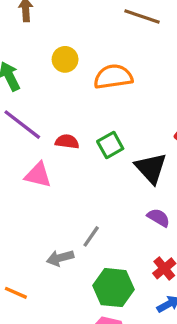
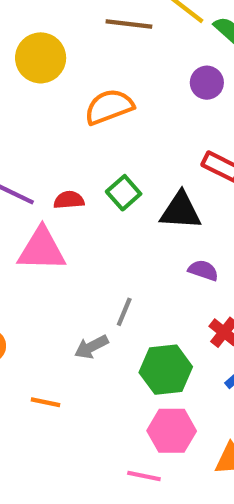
yellow circle: (65, 59) -> (41, 58), moved, size x1.5
black triangle: (151, 168) -> (181, 211), turned -32
pink triangle: (38, 175) -> (42, 249), size x1.4

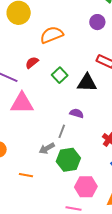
red semicircle: (69, 200) -> (32, 63), moved, turned -32
purple semicircle: (203, 270) -> (77, 113), moved
green hexagon: (166, 370) -> (68, 160), moved

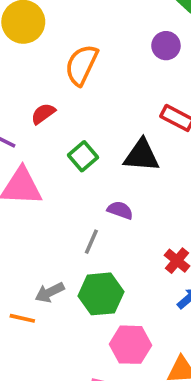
orange semicircle: (52, 35) -> (82, 65), turned -45
green square: (60, 75) -> (83, 156), moved
gray arrow: (47, 148) -> (50, 292), moved

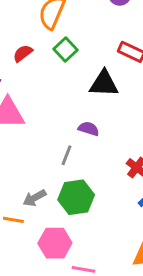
green square: (83, 156) -> (65, 50), moved
pink hexagon: (130, 345) -> (55, 243), moved

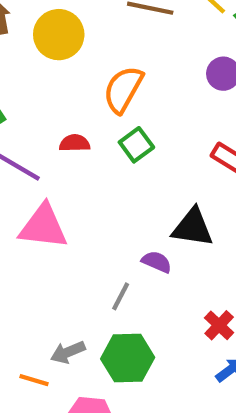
red semicircle: (23, 53) -> (75, 143), turned 30
black triangle: (104, 84) -> (193, 227), moved

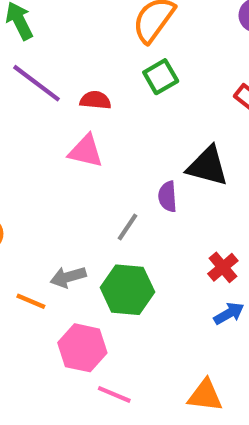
red semicircle: (75, 143) -> (95, 100), moved
pink triangle: (43, 227) -> (86, 151), moved, size x0.7
purple semicircle: (157, 262) -> (168, 197), turned -124

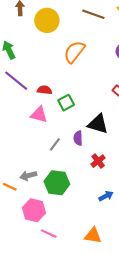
green square: (161, 77) -> (66, 103), moved
gray line: (128, 227) -> (55, 144), moved
red cross: (223, 267) -> (98, 161), moved

